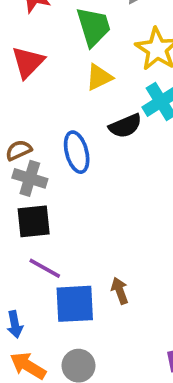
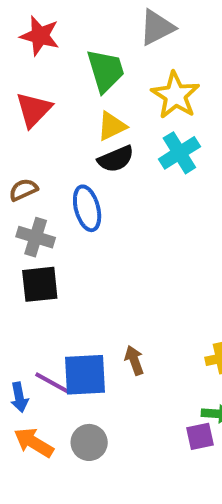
black semicircle: (125, 126) -> (116, 159), moved
brown semicircle: (19, 150) -> (23, 190), moved
purple line: (45, 268) -> (52, 383), moved

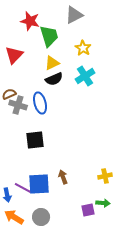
red star: (40, 36) -> (30, 21), moved
yellow star: (175, 95) -> (83, 48), size x0.7
gray cross: (36, 237) -> (18, 105), moved
black square: (40, 284) -> (35, 140), moved
purple square: (200, 436) -> (88, 210), moved

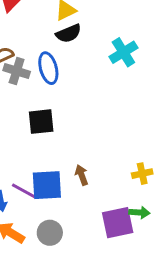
cyan cross: (85, 76) -> (123, 52), moved
purple square: (88, 210) -> (118, 223), size x1.6

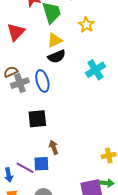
gray cross: (17, 71) -> (20, 83), turned -36
brown arrow: (82, 175) -> (54, 147), moved
blue square: (47, 185) -> (41, 164), size x0.7

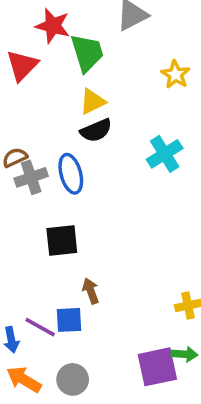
yellow star: (86, 25) -> (175, 75), moved
red triangle: (16, 32) -> (22, 65), moved

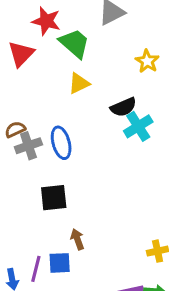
green trapezoid: (87, 53) -> (74, 43), turned -32
black semicircle: (96, 130) -> (123, 107), moved
purple line: (40, 327) -> (36, 269), turned 75

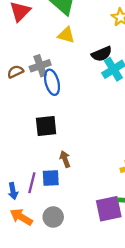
yellow triangle: (79, 83) -> (66, 35), turned 42
gray cross: (28, 146) -> (40, 66), moved

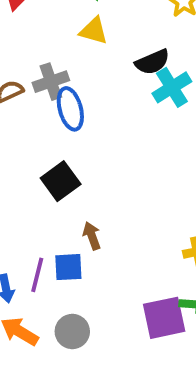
black square: (46, 126) -> (61, 181), turned -30

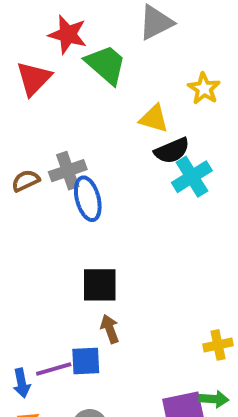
yellow triangle: (94, 31) -> (154, 119), moved
black square: (61, 181) -> (100, 285), moved, turned 36
purple line: (37, 275) -> (54, 369), turned 60

